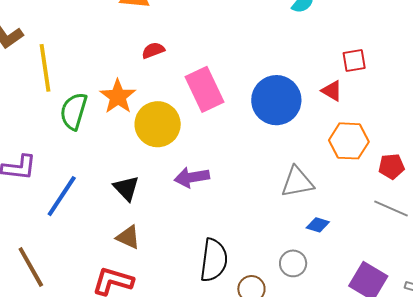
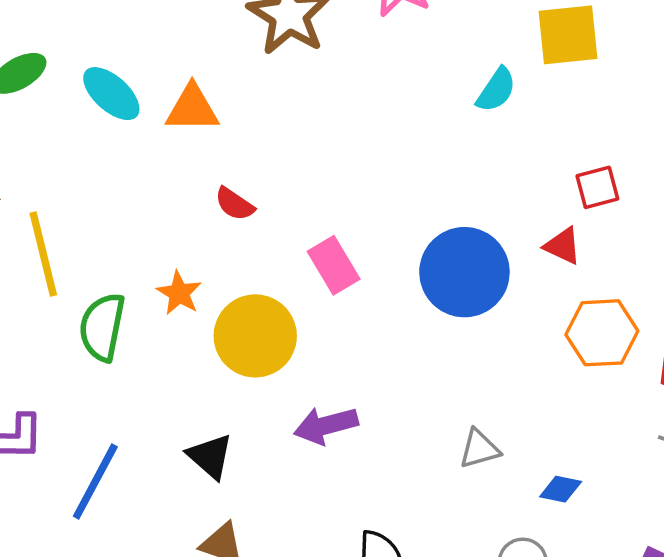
red semicircle: (153, 50) -> (235, 204), turned -120
pink rectangle: (205, 89) -> (334, 265), size x0.7
orange star: (118, 97) -> (179, 293), size x0.7
gray triangle: (297, 182) -> (479, 449), moved, size x0.7

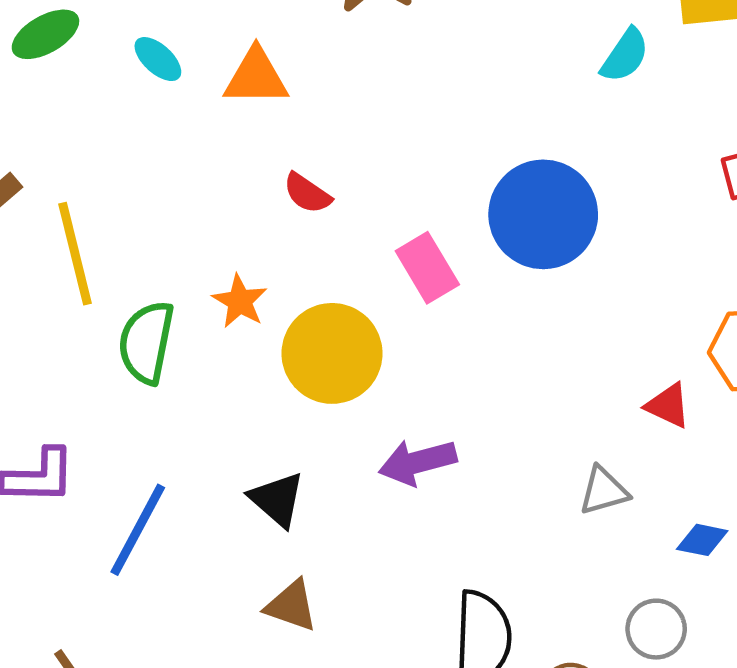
cyan ellipse: (111, 94) -> (158, 59), size x0.7
red triangle: (563, 246) -> (668, 406), moved
blue circle: (464, 272) -> (543, 214), moved

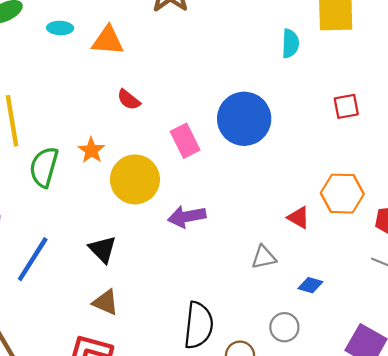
cyan semicircle: (625, 55) -> (290, 44), turned -36
cyan ellipse: (158, 59) -> (60, 28), turned -45
purple arrow: (418, 462) -> (187, 217), moved

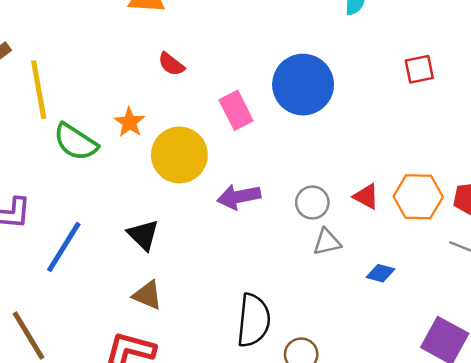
green semicircle: (44, 167) -> (76, 142), turned -72
orange hexagon: (342, 194) -> (418, 197), moved
gray circle: (284, 327) -> (312, 203), moved

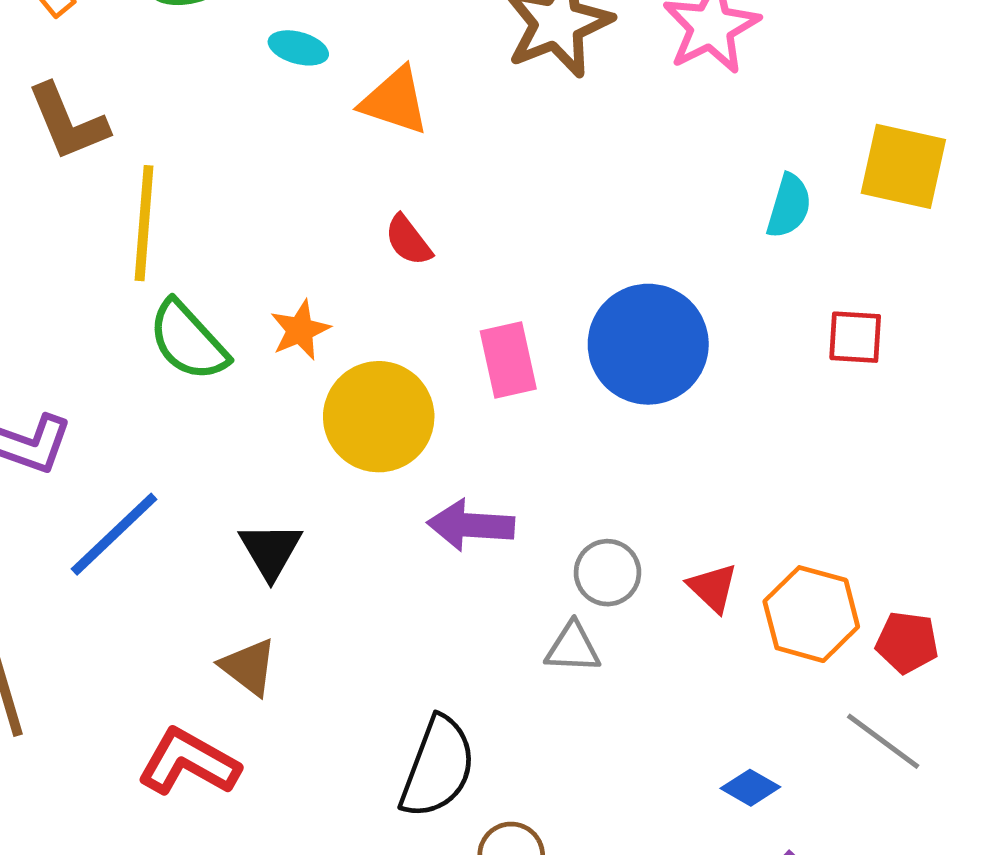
red square: (419, 69) -> (855, 337), moved
gray triangle: (327, 242) -> (573, 648), moved
blue diamond: (380, 273) -> (750, 788), moved

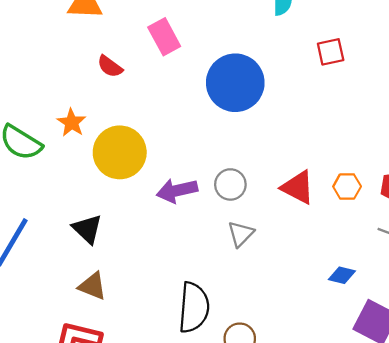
pink rectangle: (508, 360) -> (164, 37), moved
gray circle: (607, 573) -> (230, 184), moved
red triangle: (713, 588) -> (298, 187), size x1.4
orange hexagon: (811, 614) -> (347, 186), size x0.6
gray triangle: (573, 648) -> (241, 234), turned -32

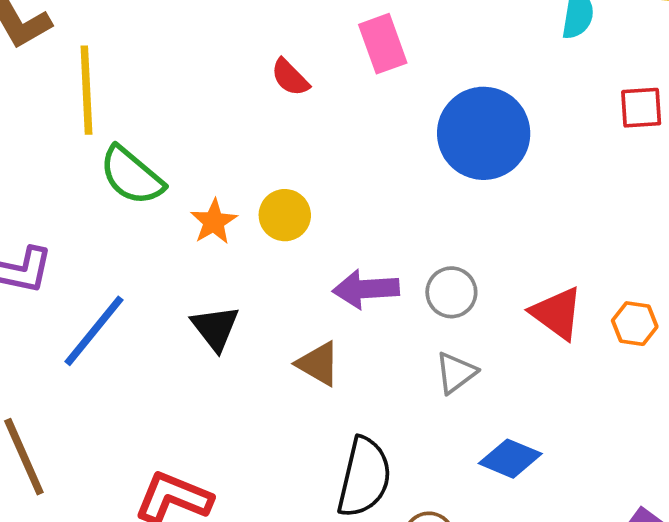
orange star: (72, 123) -> (214, 222), moved
yellow circle: (120, 152) -> (285, 215), size x0.6
blue diamond: (342, 275) -> (510, 459), moved, size x1.4
brown triangle: (93, 286) -> (318, 364), moved

